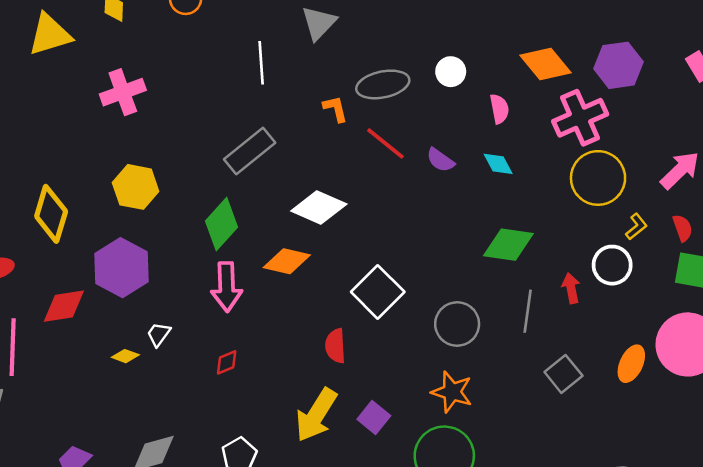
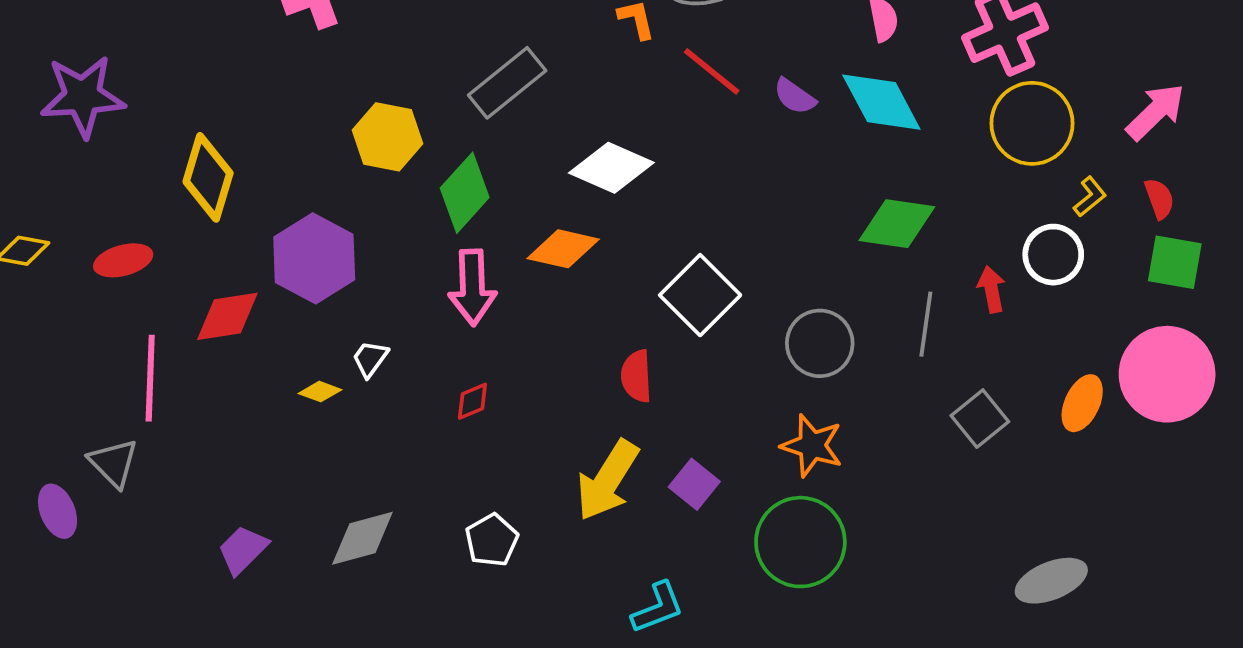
cyan diamond: (498, 164) -> (881, 102), size x1.8
yellow hexagon: (136, 187) -> (387, 137), moved

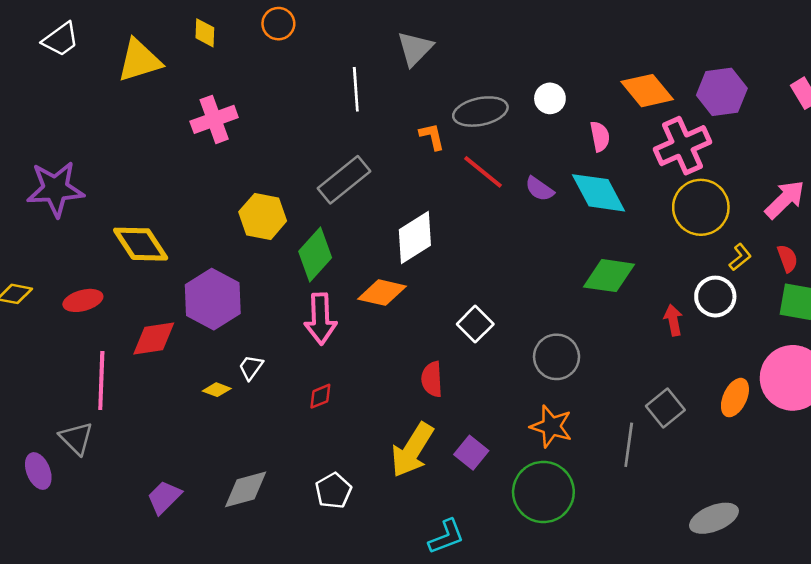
white diamond: (611, 168) -> (415, 237), turned -56
yellow diamond: (208, 177) -> (141, 244), turned -50
white square: (700, 295) -> (475, 324), size x0.7
gray line: (926, 324) -> (629, 445), moved

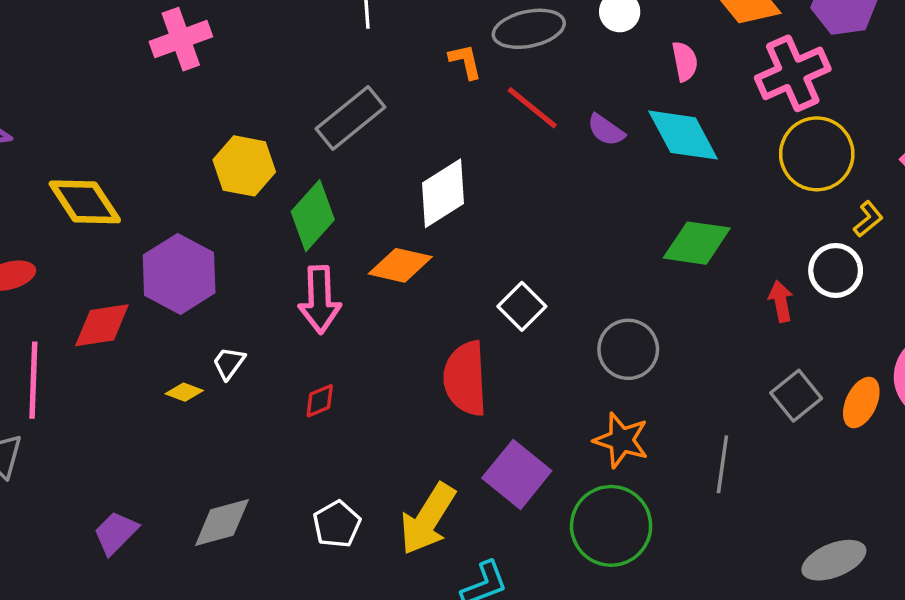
red semicircle: (432, 379) -> (465, 378), size x1.6
gray square: (665, 408) -> (796, 396), moved
yellow arrow: (412, 450) -> (428, 519), moved
purple square: (471, 453) -> (517, 474), size x1.5

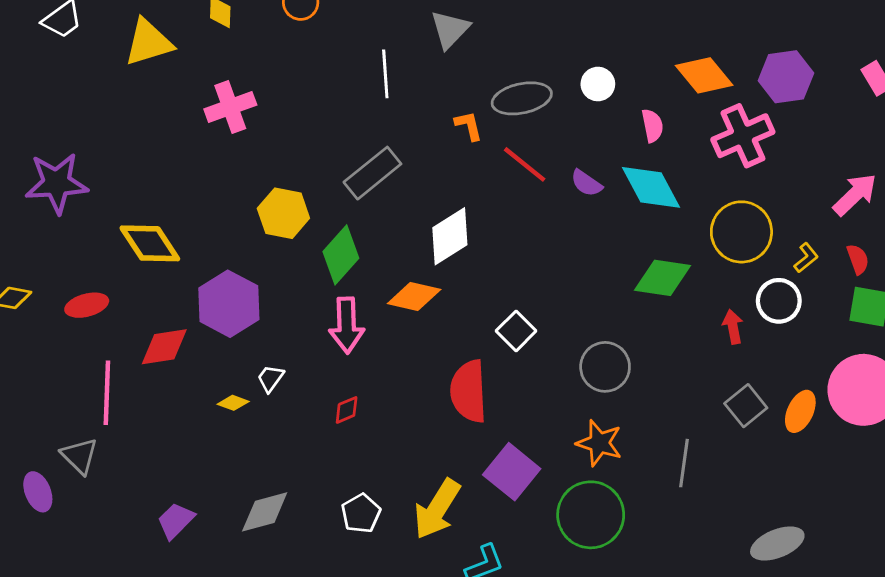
yellow circle: (817, 154) -> (741, 232), moved

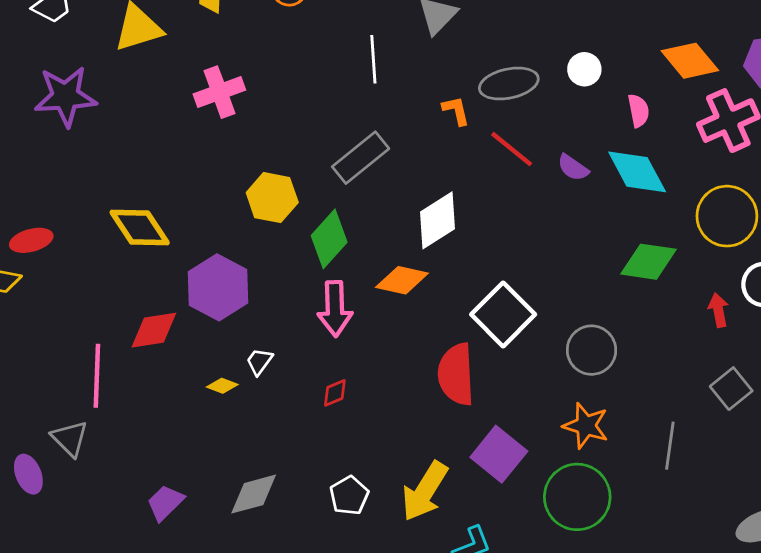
purple star: (57, 183) -> (65, 96), moved
red ellipse: (87, 305) -> (31, 240), moved
white square: (516, 331) -> (503, 314), size x1.6

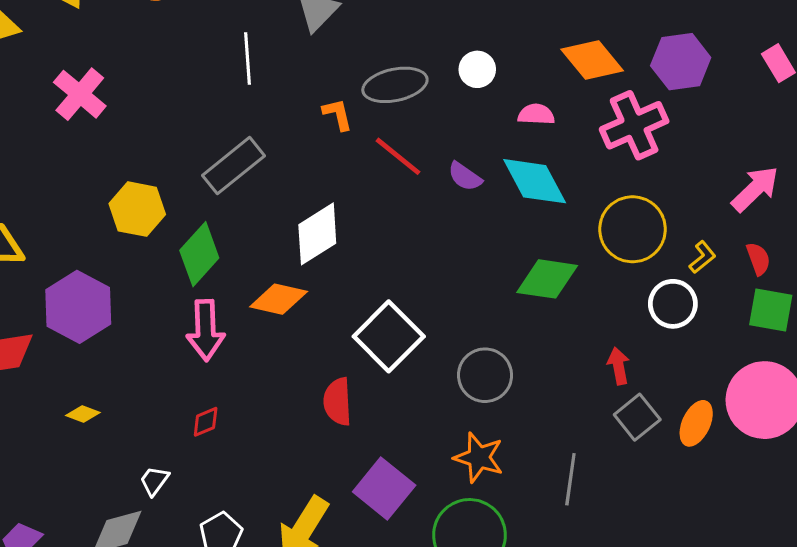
pink cross: (219, 92) -> (80, 94), turned -30
pink semicircle: (639, 111) -> (536, 114), turned -76
red arrow: (718, 310) -> (619, 366), moved
white trapezoid: (259, 362) -> (154, 481), moved
red semicircle: (456, 374) -> (338, 402), size x0.7

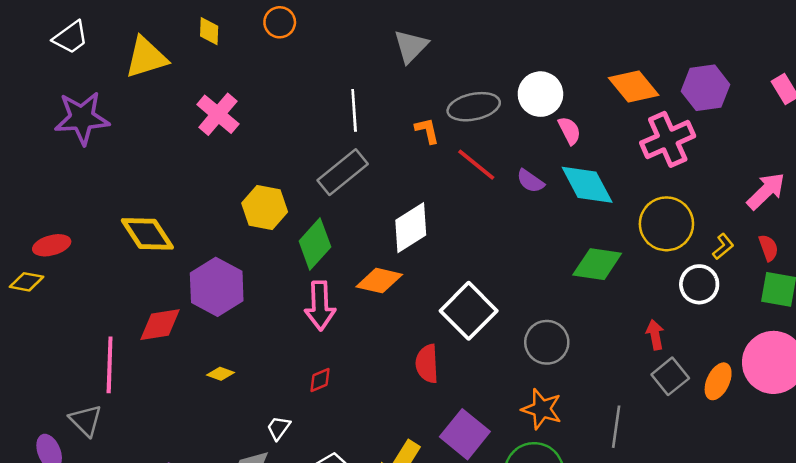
white line: (247, 58) -> (354, 110), moved
white circle: (477, 69) -> (540, 94), size x1.5
pink semicircle: (536, 114) -> (569, 131), moved, turned 60

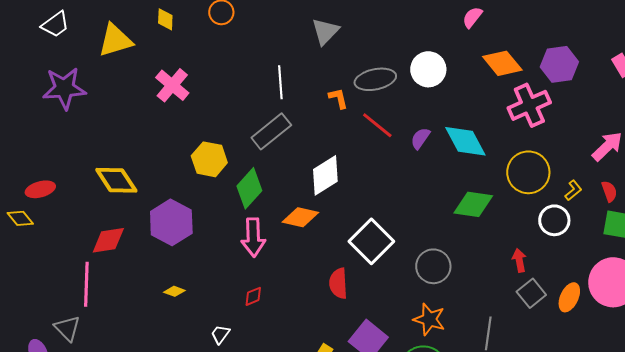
pink semicircle: (569, 131) -> (472, 17), moved, turned -115
purple semicircle: (530, 181) -> (420, 138), turned 90
yellow diamond: (26, 282) -> (20, 218), turned 40
red diamond: (160, 325) -> (108, 240), moved

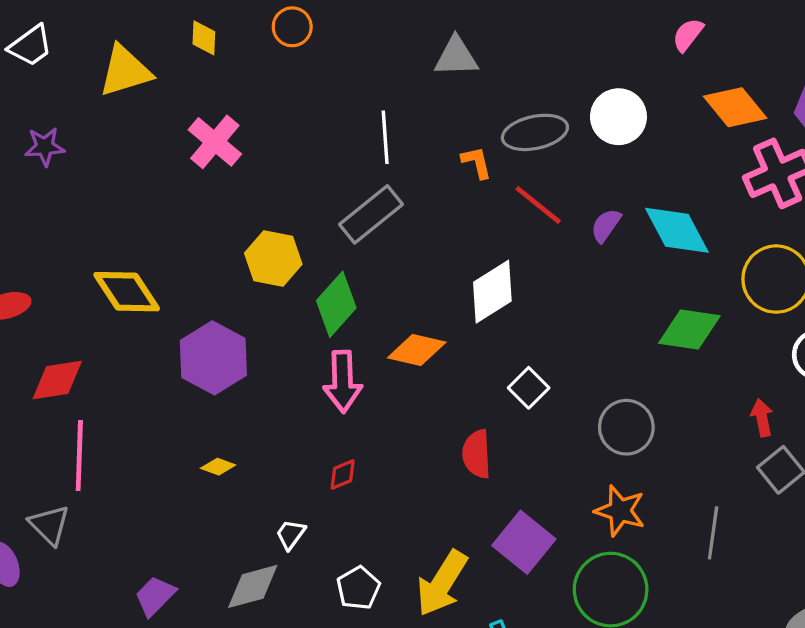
gray triangle: (325, 31) -> (456, 57), turned 44
purple star: (64, 88) -> (45, 147), size x0.6
white diamond: (325, 175) -> (492, 292), moved
red diamond: (108, 240) -> (57, 380), moved
white square: (371, 241) -> (529, 388), size x0.6

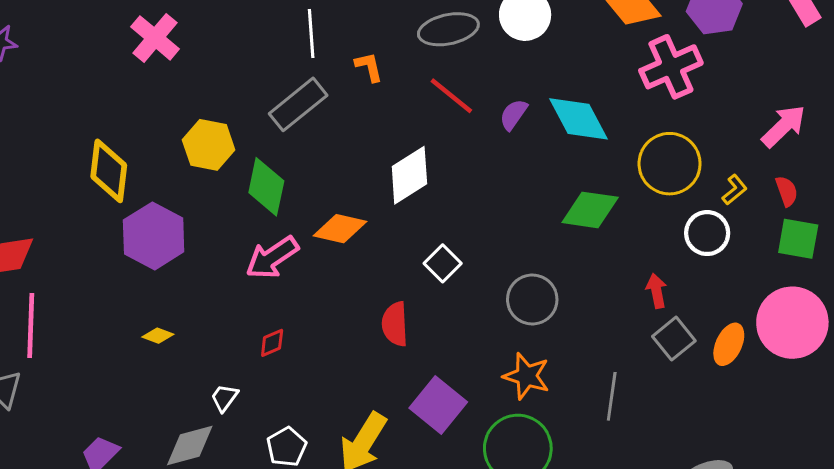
orange L-shape: (477, 162) -> (369, 67), moved
yellow diamond: (127, 292) -> (109, 171), moved, turned 40
green diamond: (336, 304) -> (266, 187), turned -30
pink arrow: (343, 381) -> (272, 258), turned 58

